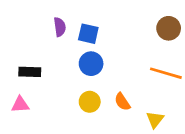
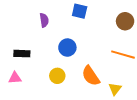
blue square: (88, 34) -> (80, 11), moved
yellow circle: (90, 102) -> (57, 76), moved
orange semicircle: (122, 102) -> (91, 76), size x1.5

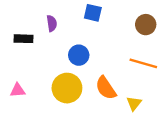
black rectangle: (22, 54) -> (24, 39), moved
yellow circle: (57, 76) -> (67, 88), size x1.6

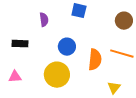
black rectangle: (24, 39) -> (20, 44), moved
orange semicircle: (106, 88) -> (95, 60), moved, turned -140

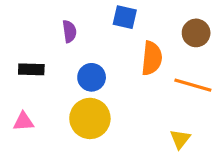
blue circle: (67, 47) -> (92, 77), moved
orange semicircle: (95, 60) -> (152, 58), moved

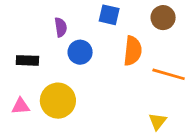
brown circle: (196, 33) -> (163, 18), moved
blue circle: (92, 77) -> (80, 52), moved
yellow circle: (90, 118) -> (58, 101), moved

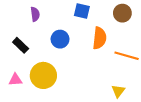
purple semicircle: (61, 27) -> (35, 14), moved
black rectangle: (27, 60) -> (21, 45), turned 42

